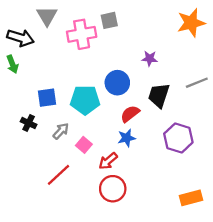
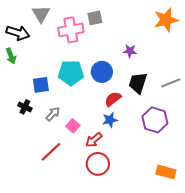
gray line: (197, 83) -> (171, 83), moved
cyan pentagon: (85, 100) -> (71, 73), moved
orange rectangle: (191, 198) -> (166, 172), turned 30

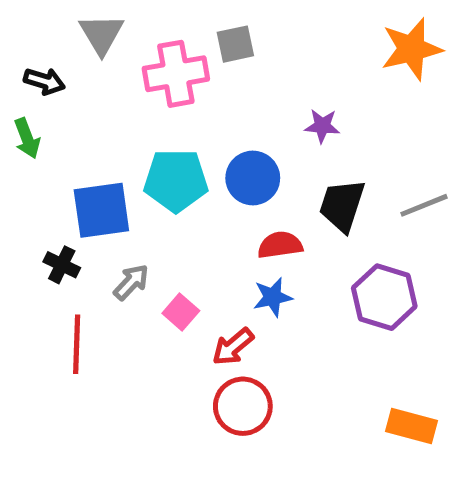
black arrow: (18, 33) -> (44, 81), size x0.7
blue square: (41, 85) -> (101, 210), size x1.4
red semicircle: (113, 99) -> (280, 245), turned 30
red line: (51, 152) -> (77, 344), moved, turned -45

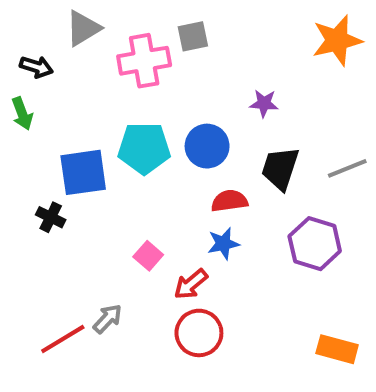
gray triangle: (101, 34) -> (83, 28), turned 30
gray arrow: (131, 282) -> (108, 319), moved
red line: (77, 344) -> (63, 339), moved, turned 57

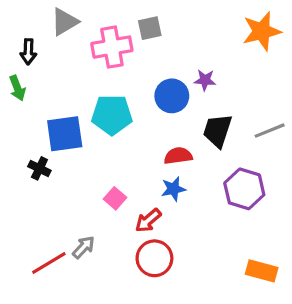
black arrow: (36, 67) -> (28, 52), turned 75
blue circle: (207, 146) -> (172, 96), moved

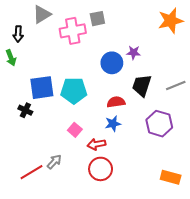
cyan pentagon: (112, 115) -> (74, 91), moved
red arrow: (148, 220) -> (96, 144), turned 30

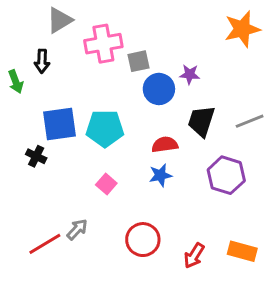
gray square: (97, 19) -> (138, 61), moved
black arrow: (18, 34) -> (42, 61), moved
red arrow: (96, 144) -> (194, 256), moved, turned -48

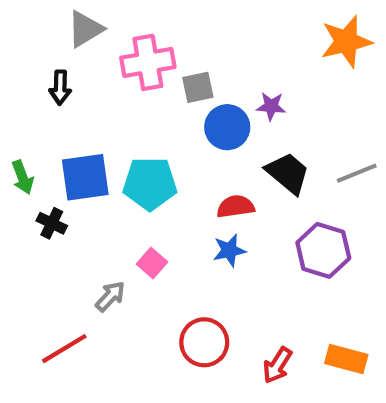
green arrow: (16, 82) -> (23, 177), moved
black trapezoid: (201, 121) -> (288, 173), turned 112
gray arrow: (77, 229) -> (110, 296), moved

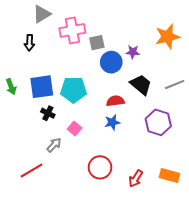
orange star: (346, 42) -> (167, 37), moved
black cross: (52, 223) -> (48, 113), moved

